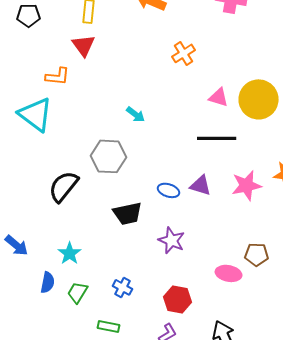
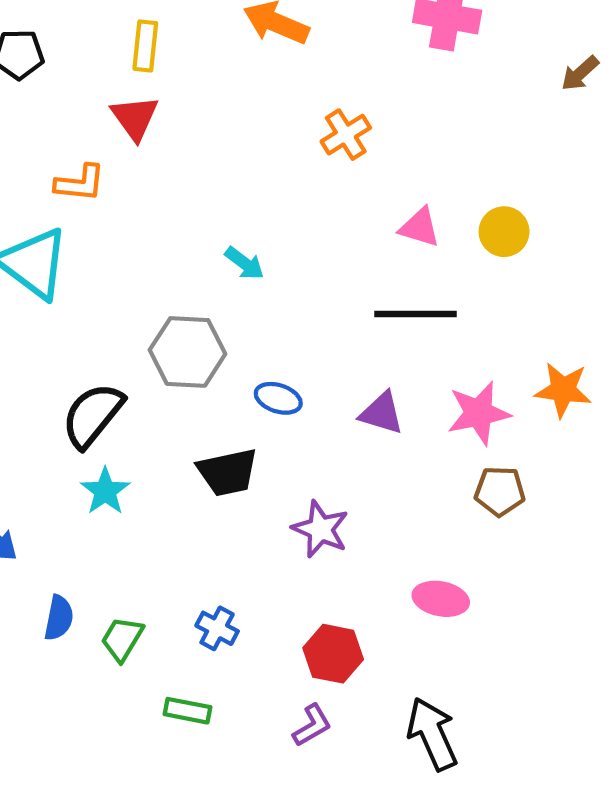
yellow circle: (259, 99) -> (504, 232), size x0.6
blue ellipse: (169, 190) -> (278, 398), moved
cyan star: (70, 253) -> (105, 491), moved
brown pentagon: (257, 254) -> (500, 491), moved

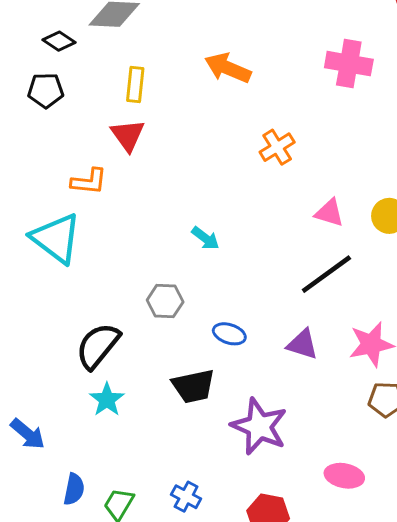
black line: (415, 314) -> (326, 274), turned -36
gray hexagon: (188, 352) -> (165, 301), size x0.7
purple star: (320, 529) -> (259, 426), size x1.4

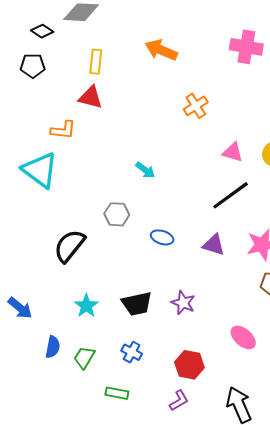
red triangle: (128, 135) -> (91, 97), turned -40
black trapezoid: (193, 386) -> (137, 304), moved
cyan star: (107, 400) -> (86, 306), moved
purple star: (259, 426) -> (183, 303), size x0.6
pink ellipse: (344, 476) -> (243, 337), turned 30

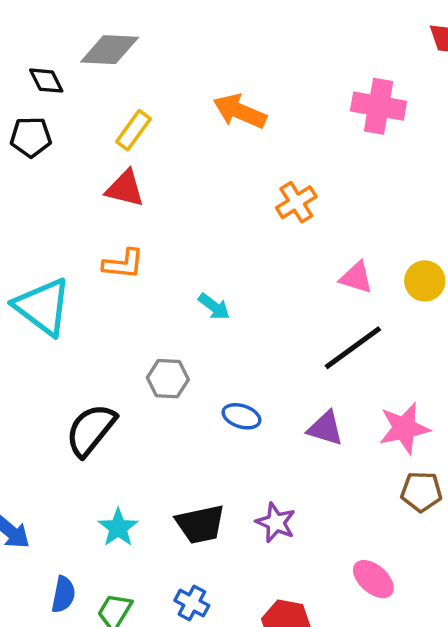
black diamond: (42, 31) -> (46, 81), turned 30
yellow rectangle: (96, 62) -> (134, 130), turned 30
orange L-shape: (63, 130) -> (123, 264), moved

